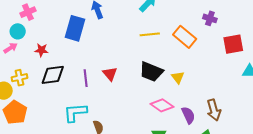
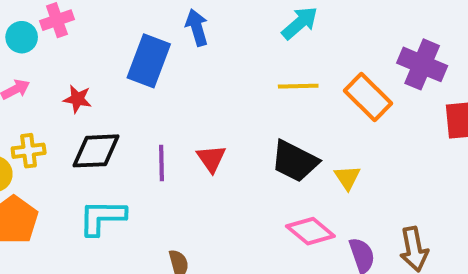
purple cross: (210, 18) -> (422, 64), size x1.6
cyan circle: (18, 31) -> (22, 37), moved
cyan L-shape: (75, 113) -> (102, 217), moved

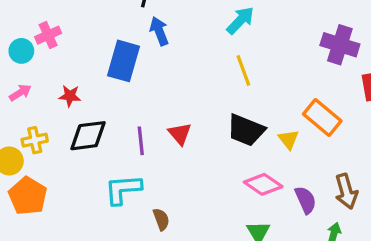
yellow line: (298, 86) -> (243, 70), turned 76
orange rectangle: (368, 97) -> (322, 117), moved
cyan L-shape: (102, 217) -> (123, 189), moved

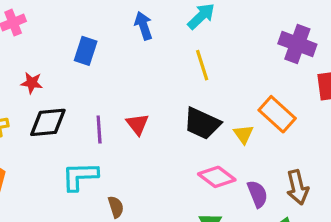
blue arrow: (159, 31) -> (143, 26), moved
blue rectangle: (124, 61) -> (86, 51), size x0.7

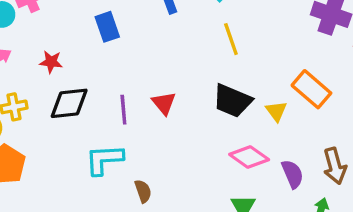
blue rectangle: (86, 51) -> (107, 27), turned -36

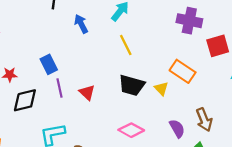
blue rectangle: (107, 27) -> (49, 64), moved
purple line: (123, 110) -> (60, 88), moved
pink diamond: (249, 157) -> (131, 130), moved

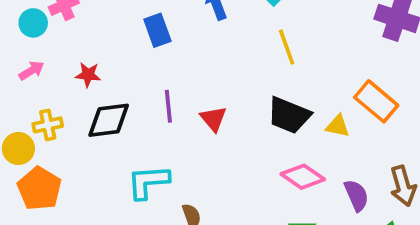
blue rectangle: (49, 64) -> (157, 30), moved
yellow triangle: (161, 89) -> (338, 126), turned -40
pink diamond: (131, 130) -> (303, 177), moved

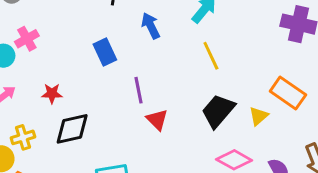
purple line: (168, 106) -> (139, 90), moved
black trapezoid: (289, 115) -> (218, 111), turned 114
yellow triangle: (338, 126) -> (259, 116), turned -48

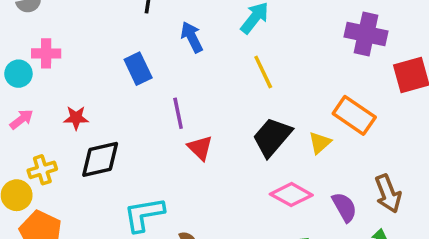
pink cross: (27, 39) -> (46, 53), turned 30

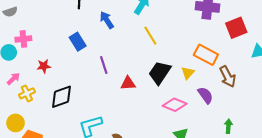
red star: (76, 118) -> (44, 66), moved
red triangle: (200, 148) -> (128, 83), moved, turned -42
yellow cross: (42, 170) -> (27, 93), moved
brown arrow: (388, 194) -> (228, 77), moved
purple semicircle: (344, 207) -> (205, 95), moved

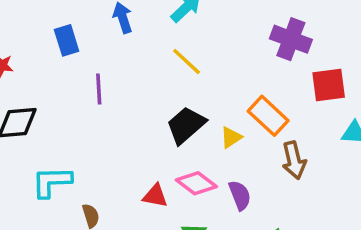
yellow line: (150, 36) -> (187, 61), turned -30
red triangle: (128, 83) -> (155, 196), moved
purple semicircle: (205, 95) -> (240, 195), moved

